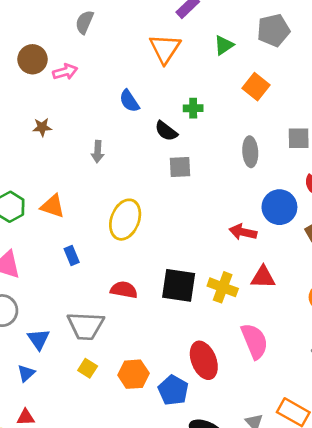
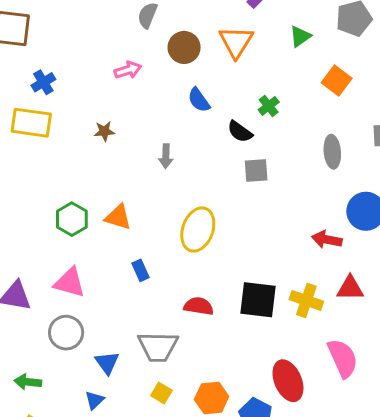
brown circle: (32, 59) -> (184, 47), moved
green cross: (193, 108) -> (269, 106), turned -36

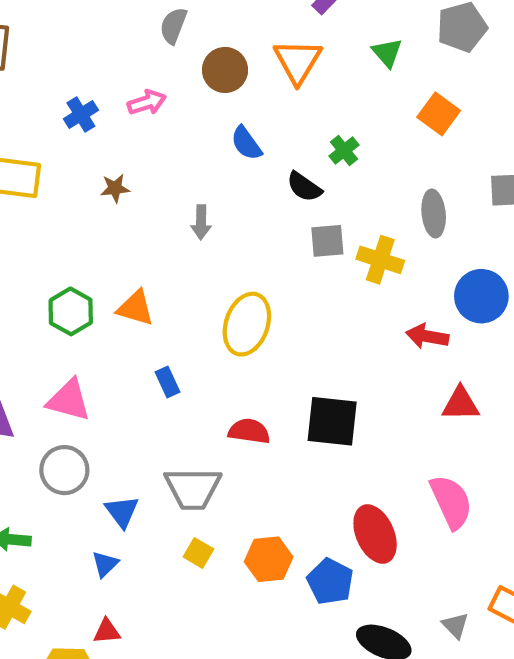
green triangle: (300, 36) -> (387, 53), turned -35
blue cross: (43, 82) -> (81, 115), moved
yellow cross: (306, 300) -> (380, 260), moved

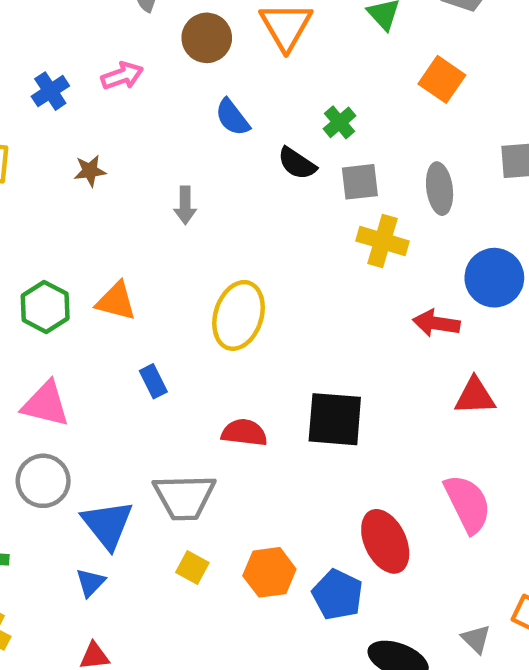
gray square: (327, 241) -> (360, 182), moved
blue triangle: (122, 512) -> (107, 525), size x1.4

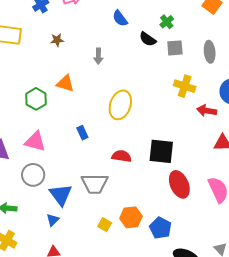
yellow cross: (382, 241) -> (185, 86), moved
orange triangle: (116, 301) -> (65, 83), moved
red ellipse: (385, 541) -> (179, 184), moved
yellow square: (192, 568) -> (105, 225), moved

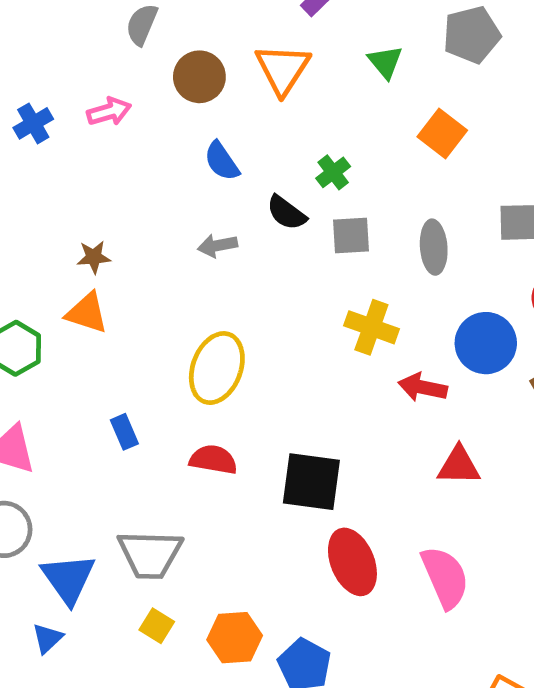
brown star: (57, 40) -> (94, 257), moved
gray arrow: (98, 56) -> (217, 246), moved, turned 77
red semicircle: (122, 156) -> (213, 460), moved
yellow square: (105, 225) -> (157, 626), moved

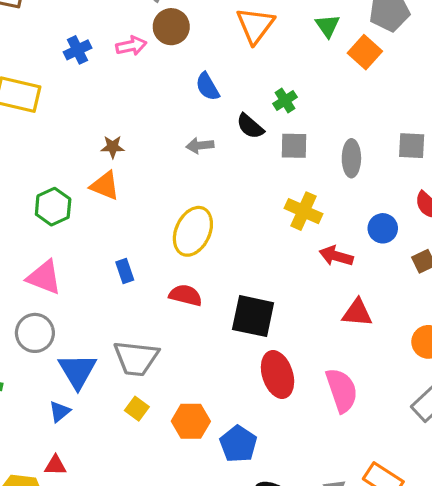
brown circle: (199, 77) -> (171, 27), moved
orange square: (442, 133) -> (365, 52), moved
blue circle: (486, 343) -> (383, 228), size x0.7

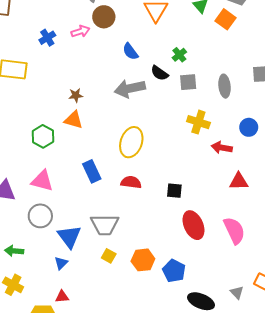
gray arrow: (200, 146) -> (130, 88), size x1.8
blue rectangle: (125, 271) -> (92, 171), size x1.5
black square: (253, 316) -> (174, 191), size x0.6

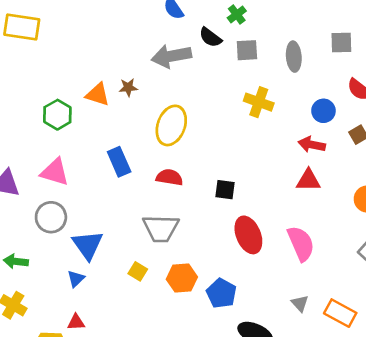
brown star: (76, 95) -> (128, 87), moved
red arrow: (222, 148) -> (312, 145), moved
gray trapezoid: (105, 225) -> (161, 228), moved
gray triangle: (237, 292) -> (300, 303), moved

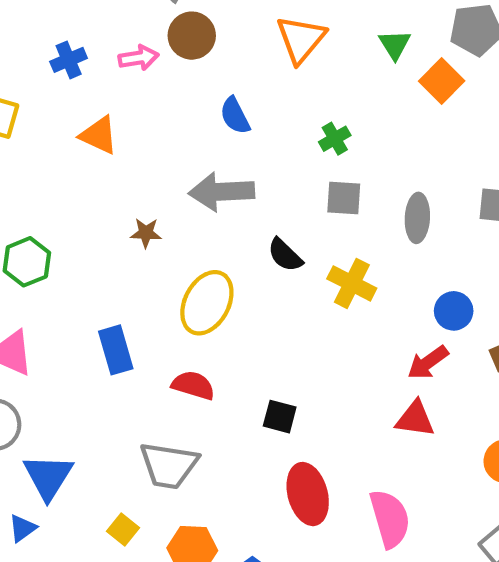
black semicircle: (210, 37) -> (285, 255), moved
orange triangle: (98, 94) -> (99, 135), moved
red arrow: (312, 145) -> (428, 362), turned -55

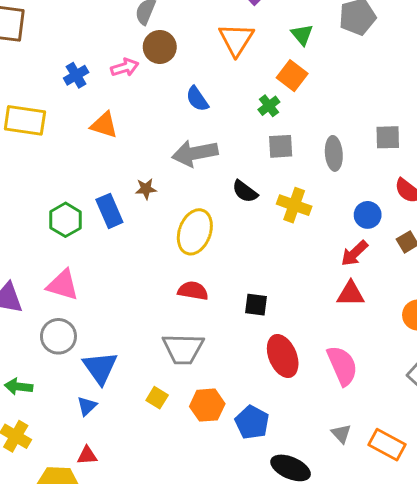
orange square: (442, 81) -> (292, 76), moved
blue rectangle: (116, 350) -> (109, 211), moved

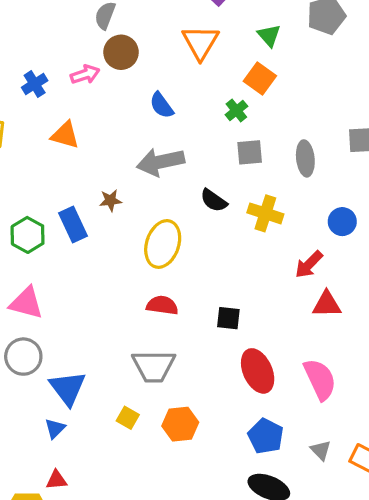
red arrow: (354, 253) -> (309, 264), moved
blue pentagon: (252, 422) -> (266, 436), moved

